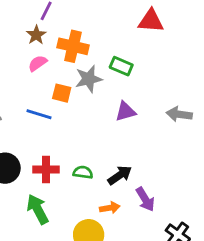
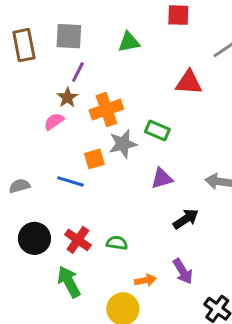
orange cross: (73, 46) -> (106, 109), turned -32
pink semicircle: (38, 63) -> (54, 121), moved
orange square: (62, 93) -> (94, 159), turned -30
red cross: (46, 170) -> (78, 240), turned 35
black arrow: (120, 175) -> (186, 219), moved

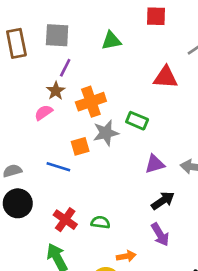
purple triangle: (162, 178) -> (155, 164), moved
black circle: (34, 238) -> (18, 203), moved
purple arrow: (183, 271) -> (160, 235), moved

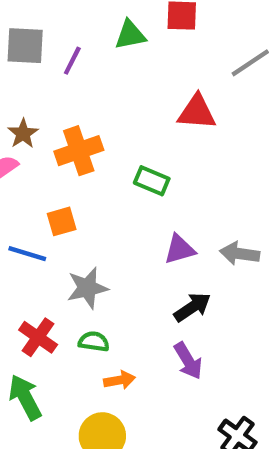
green triangle: (111, 41) -> (130, 35), moved
purple line: (65, 68) -> (72, 61), moved
gray star: (106, 133) -> (87, 288), moved
orange arrow: (126, 256) -> (120, 380), moved

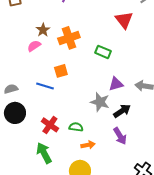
red triangle: (197, 112) -> (124, 20), turned 48
gray star: (87, 288) -> (100, 102), moved, turned 30

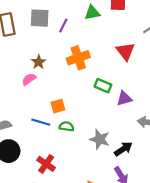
orange cross: (69, 38) -> (78, 58), moved
purple triangle: (116, 84) -> (124, 99), moved
green semicircle: (76, 127) -> (66, 126), moved

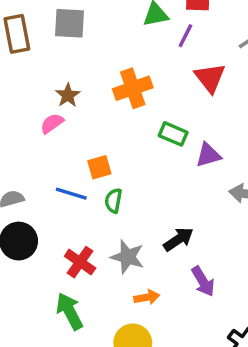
purple line: (63, 26) -> (185, 36), moved
green semicircle: (66, 126) -> (113, 201), turned -88
gray star: (100, 139) -> (127, 257), moved
black arrow: (123, 149) -> (178, 239), moved

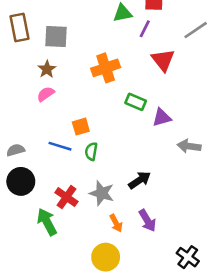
gray square: (70, 23) -> (56, 37), moved
brown star: (68, 95) -> (47, 69), moved
purple arrow: (203, 281) -> (147, 221), moved
orange arrow: (147, 297) -> (116, 223), turned 72
green arrow: (70, 311) -> (47, 222), moved

